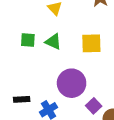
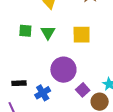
green triangle: (53, 42) -> (48, 32), turned 35

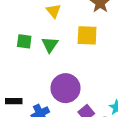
yellow square: (82, 35) -> (87, 35), moved

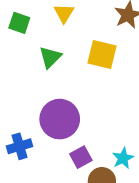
green square: (24, 41) -> (19, 23), moved

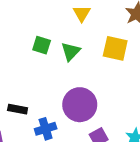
green square: (19, 23) -> (42, 45), moved

